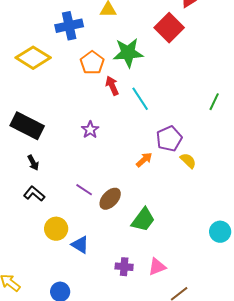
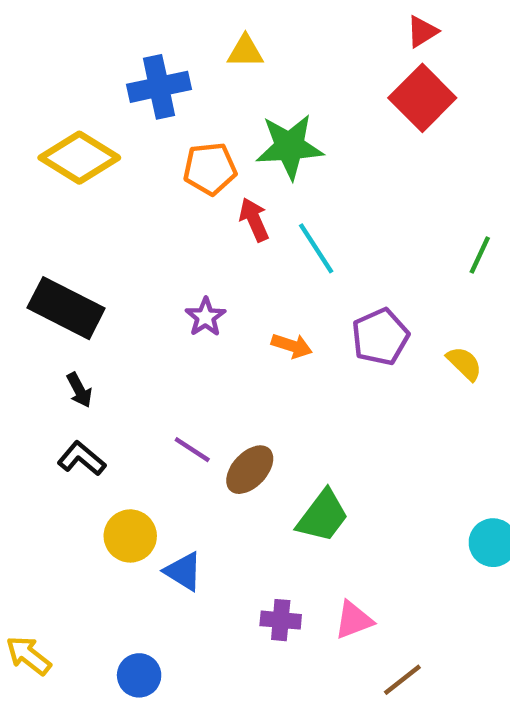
red square: (169, 28) -> (422, 98), moved
orange pentagon: (92, 63) -> (210, 169), turned 30
orange arrow: (144, 160) -> (292, 346), moved, turned 60
yellow semicircle: (188, 161) -> (464, 363), moved

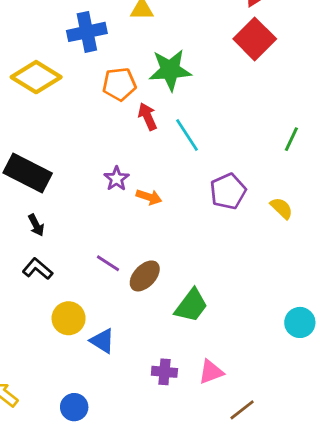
orange arrow: (292, 346) -> (149, 197), moved

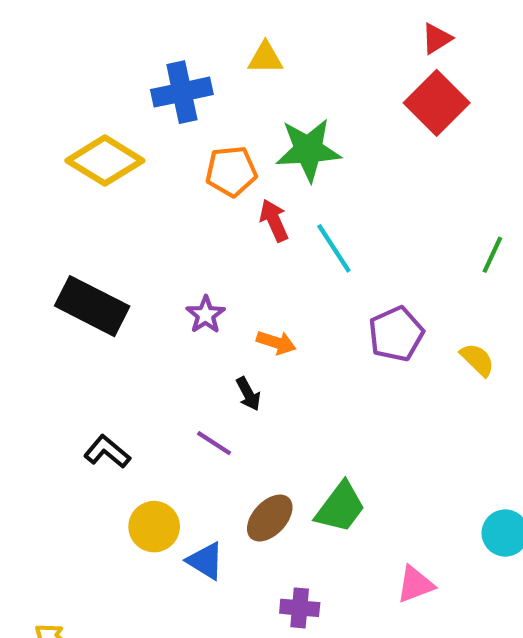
purple star: (116, 179) -> (206, 315), moved
black arrow: (36, 225) -> (248, 394), moved
brown ellipse: (145, 276) -> (270, 518), moved
pink triangle: (211, 372) -> (415, 584), moved

